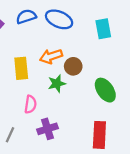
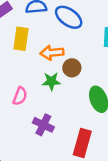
yellow rectangle: (21, 68) -> (21, 39), moved
purple cross: (48, 129) -> (43, 125), moved, turned 30

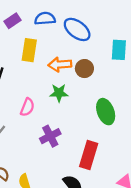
brown circle: (72, 68) -> (84, 69), moved
purple cross: (43, 125) -> (50, 136), turned 36

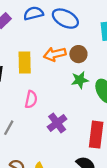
yellow rectangle: (29, 50) -> (25, 62), moved
green star: (59, 93) -> (80, 80), moved

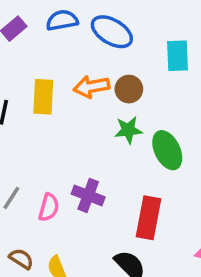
pink semicircle: (31, 99) -> (49, 207), moved
purple cross: (57, 123) -> (88, 195), turned -36

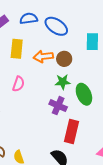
yellow rectangle: (43, 97) -> (17, 49), moved
purple cross: (88, 195) -> (58, 106), moved
pink semicircle: (49, 207) -> (18, 84), moved

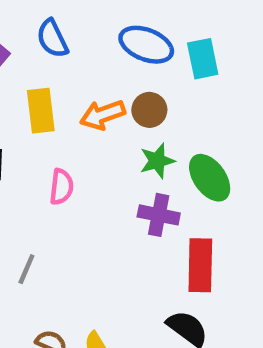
blue semicircle: (29, 18) -> (52, 39), turned -96
blue ellipse: (56, 26) -> (146, 45), moved

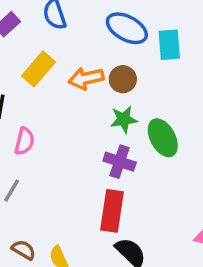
yellow rectangle: (41, 111) -> (38, 69), turned 40
pink semicircle: (61, 187) -> (24, 141), moved
red rectangle: (200, 265) -> (112, 211), moved

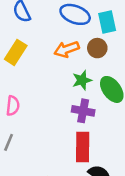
orange arrow: (86, 78) -> (67, 49), moved
brown circle: (123, 79) -> (97, 48), moved

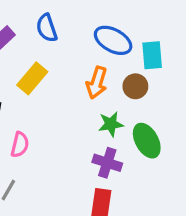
orange arrow: (67, 49) -> (97, 83), turned -60

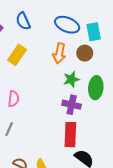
green ellipse: (147, 141) -> (96, 88), turned 40

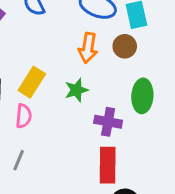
yellow rectangle: (17, 55) -> (32, 82), moved
green star: (71, 79) -> (76, 90), moved

